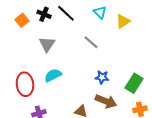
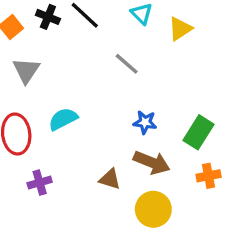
gray triangle: (47, 44) -> (26, 70), moved

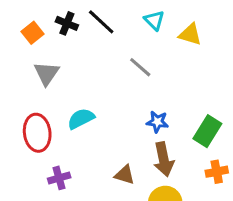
yellow triangle: (180, 29) -> (190, 34), turned 50
brown arrow: (152, 162) -> (164, 159), turned 56

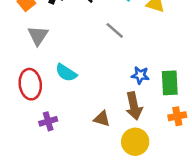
cyan semicircle: (81, 119) -> (66, 73), turned -120
blue star: (157, 122) -> (140, 75), moved
green rectangle: (207, 131) -> (170, 83), turned -35

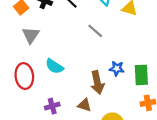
brown arrow: (134, 106) -> (97, 82), moved
purple cross: (48, 121) -> (52, 106), moved

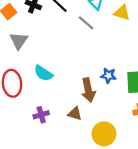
gray line: (95, 31) -> (86, 23), moved

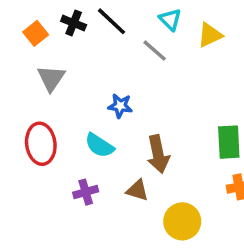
yellow triangle: (122, 13) -> (210, 35), turned -42
cyan semicircle: (43, 73) -> (99, 145), moved
blue star: (108, 75) -> (120, 106), moved

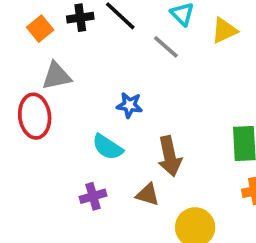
black cross: (74, 23) -> (80, 18), turned -30
gray triangle: (51, 78) -> (57, 76), turned 44
red ellipse: (41, 144) -> (35, 116), moved

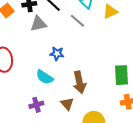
gray triangle: (57, 76) -> (38, 24), moved
brown triangle: (148, 194) -> (67, 104), turned 32

